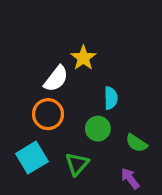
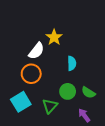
green circle: (98, 129) -> (68, 91), moved

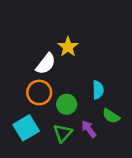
cyan semicircle: (72, 63) -> (98, 90), moved
green circle: (68, 91) -> (67, 104), moved
purple arrow: (84, 115) -> (89, 129), moved

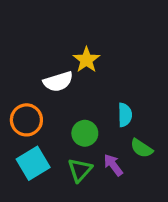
white semicircle: (46, 64) -> (58, 82), turned 35
orange circle: (39, 92) -> (26, 120), moved

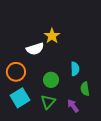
green semicircle: (142, 148) -> (85, 89), turned 48
purple arrow: (113, 165) -> (73, 106), moved

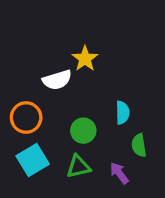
green triangle: (48, 102) -> (78, 167), turned 35

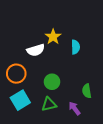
cyan semicircle: (123, 113) -> (76, 47), moved

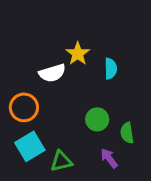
green circle: (52, 82) -> (97, 119), moved
green triangle: (49, 104) -> (61, 161), moved

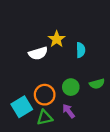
orange circle: (24, 107) -> (45, 95), moved
green semicircle: (127, 133) -> (97, 84), moved, turned -96
purple arrow: (109, 158) -> (69, 111), moved

